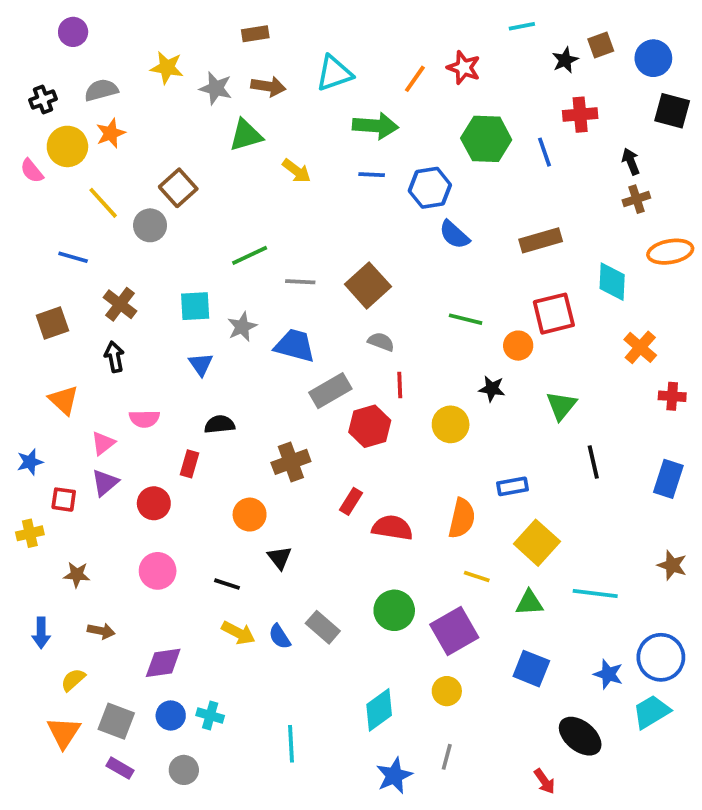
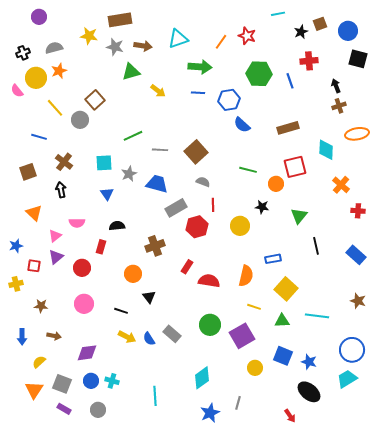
brown rectangle: (255, 34) -> (120, 20), moved, size x1.6
blue rectangle: (668, 479) -> (356, 255), turned -66
blue star: (608, 674) -> (309, 362), moved
yellow circle: (447, 691) -> (255, 368), moved

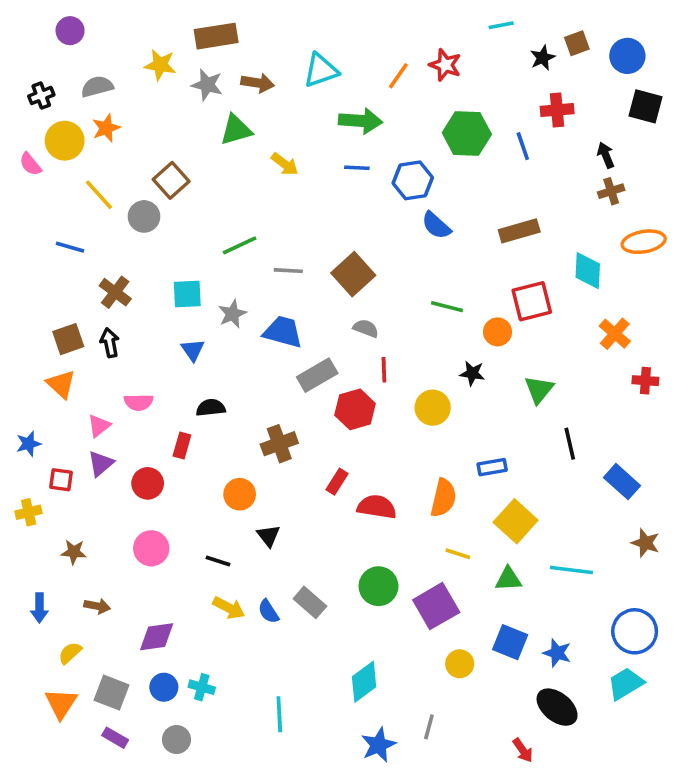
brown square: (28, 172) -> (68, 339), moved
blue rectangle: (356, 255) -> (622, 482), moved

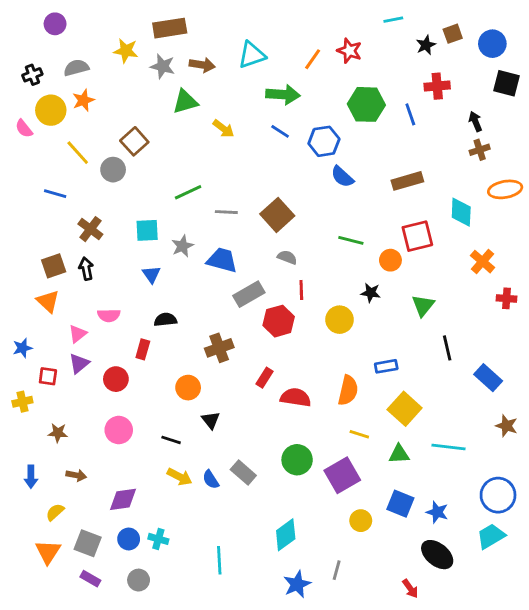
blue line: (357, 168) -> (280, 131), turned 30

